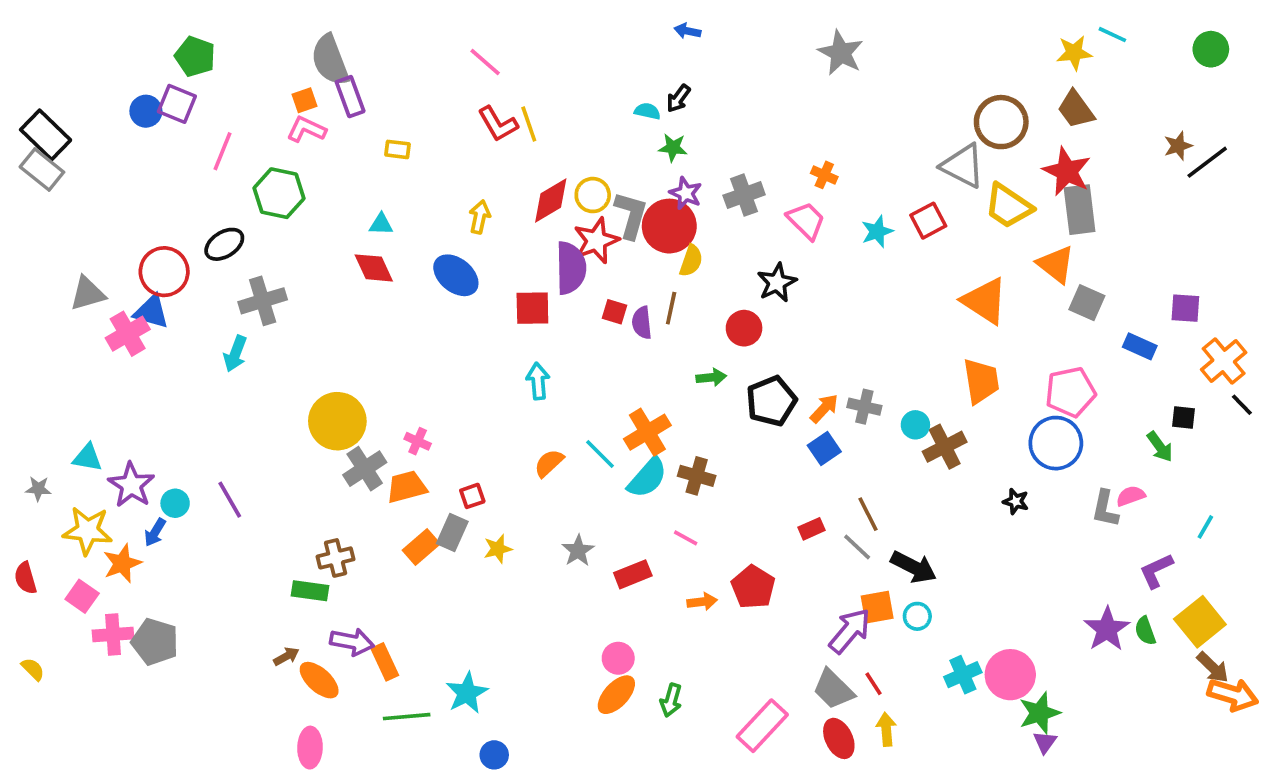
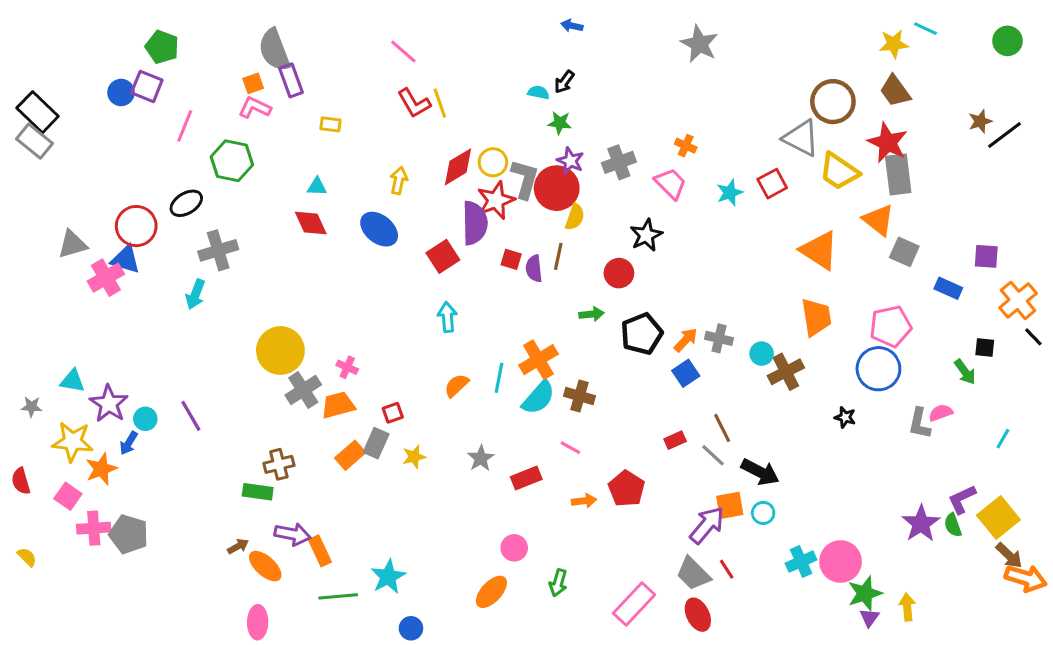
red square: (532, 308) -> (443, 256), turned -32
cyan line: (600, 454) -> (499, 378), turned 56
purple L-shape: (1156, 571) -> (962, 499), moved
orange ellipse: (616, 695) -> (491, 592), moved
yellow arrow: (886, 729) -> (907, 607), moved

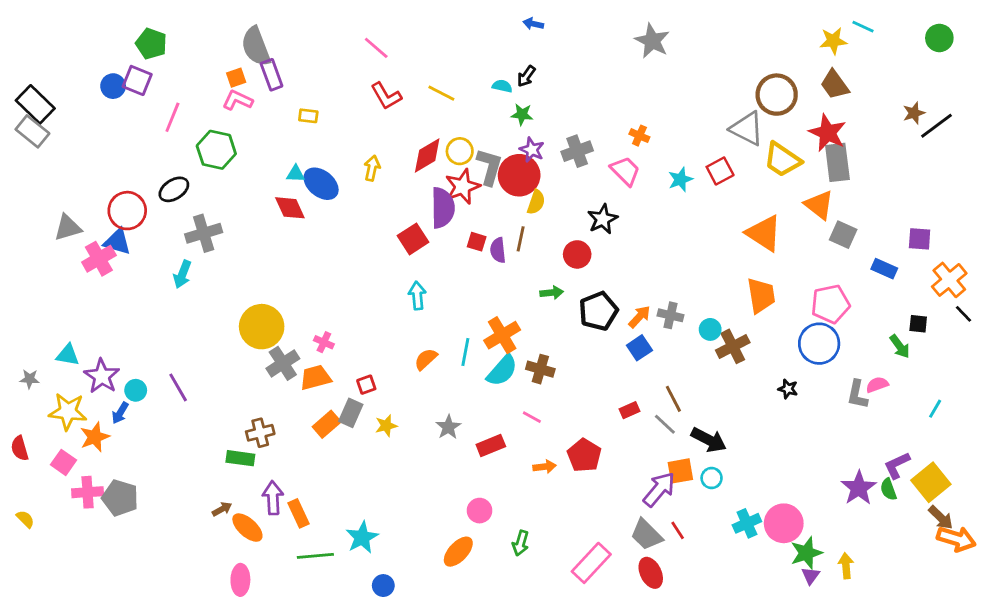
yellow line: (440, 103) -> (441, 93), moved, turned -44
blue ellipse: (379, 229) -> (321, 184), moved
purple arrow: (293, 534) -> (273, 498), turned -104

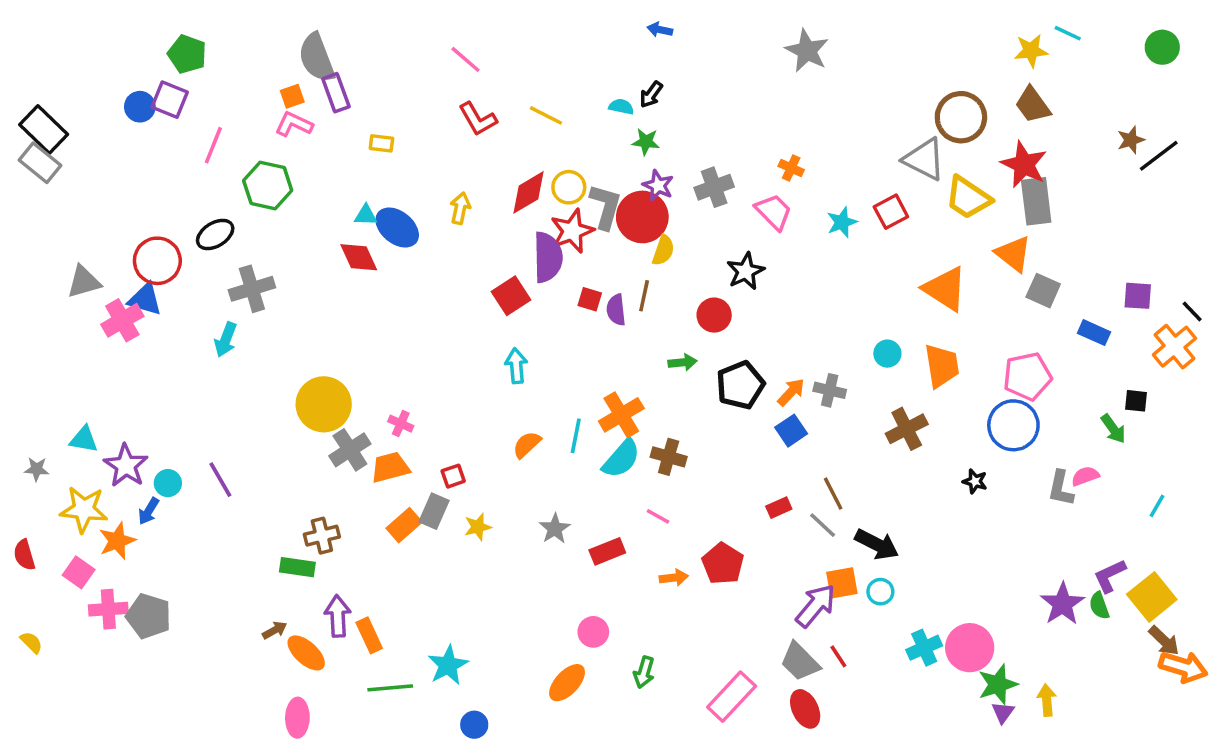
black line: (963, 314) -> (1192, 312), moved
cyan circle: (710, 329) -> (887, 354), moved

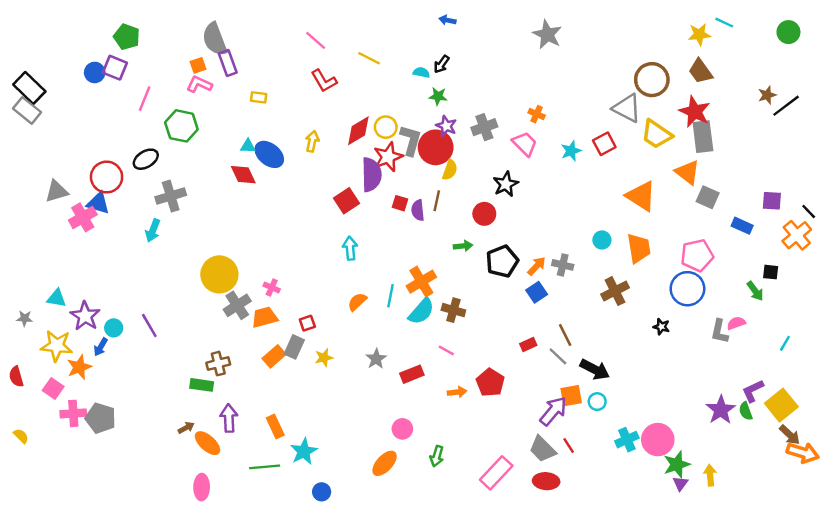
yellow line: (546, 115) -> (369, 58), moved
orange rectangle: (369, 635) -> (275, 426), moved
red ellipse: (805, 709) -> (546, 481), turned -60

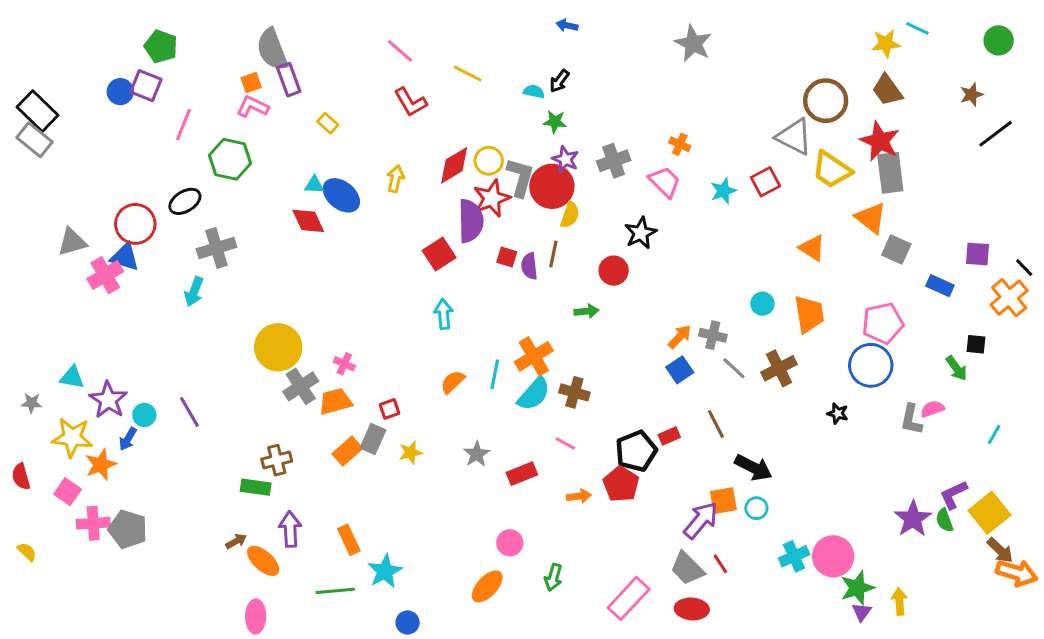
brown star: (767, 95) -> (972, 95), moved
yellow rectangle: (259, 97) -> (328, 123), turned 35
orange triangle: (641, 196) -> (812, 248), size x0.7
black pentagon: (502, 261) -> (636, 451), moved
gray line: (558, 356) -> (734, 368), moved

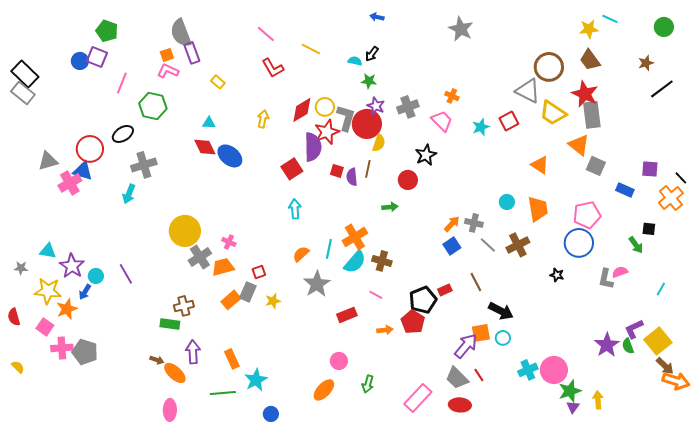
blue ellipse: (341, 195) -> (230, 156), moved
gray star: (477, 454) -> (317, 284), moved, size x1.5
brown arrow: (236, 541) -> (157, 360), turned 48

